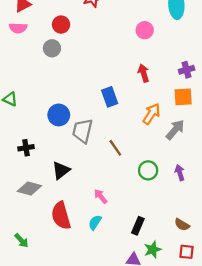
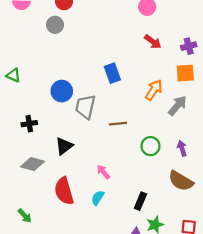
red arrow: (144, 73) -> (153, 42), moved, turned 144
brown line: (115, 148) -> (118, 124), turned -60
brown semicircle: (182, 225) -> (181, 181), moved, size x1.6

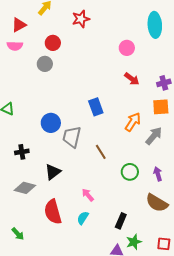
brown line: (118, 124) -> (101, 152), turned 63

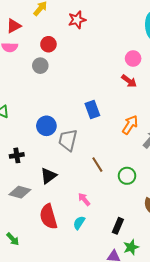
pink circle: (127, 48) -> (133, 58), moved
brown line: (101, 152) -> (97, 165), moved

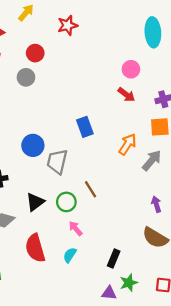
green circle: (127, 176) -> (66, 202), moved

